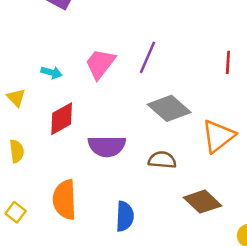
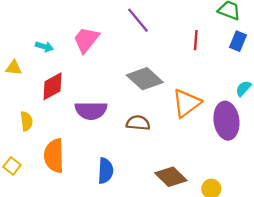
purple line: (147, 57) -> (138, 20), moved, turned -64
yellow triangle: (16, 98) -> (14, 68), turned -42
yellow semicircle: (17, 151) -> (26, 121), moved
brown diamond: (203, 202) -> (171, 177), moved

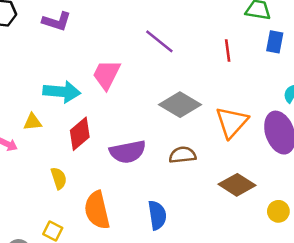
cyan arrow: (44, 47) -> (62, 92), size x1.8
brown diamond: (171, 177) -> (237, 185), moved

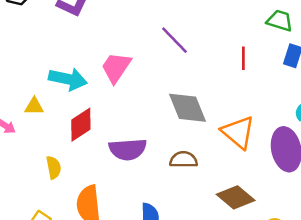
gray diamond: (180, 105) -> (187, 108), turned 30
orange triangle: (232, 122) -> (238, 132), turned -39

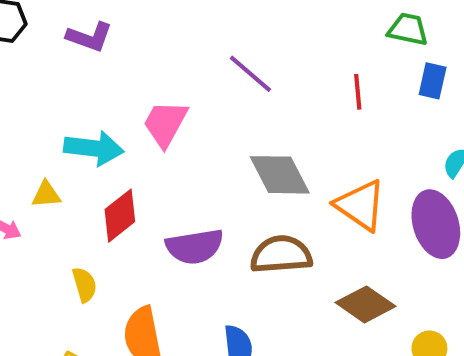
brown semicircle: (184, 160) -> (281, 254), size x1.4

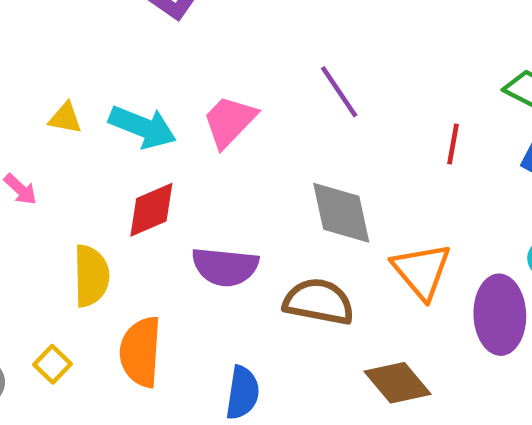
yellow triangle: (46, 194) -> (65, 118), moved
yellow semicircle: (84, 285) -> (91, 276), size x1.5

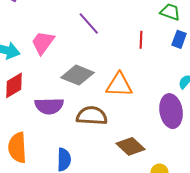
gray diamond: (341, 213) -> (77, 75), moved, turned -48
orange triangle: (422, 271) -> (119, 85), moved, turned -40

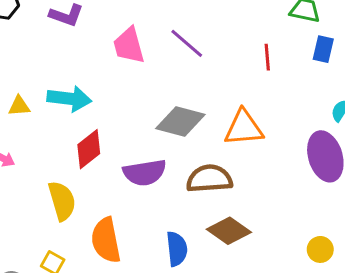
pink trapezoid: (43, 43) -> (129, 46), moved, turned -44
brown diamond: (131, 146) -> (229, 231), moved

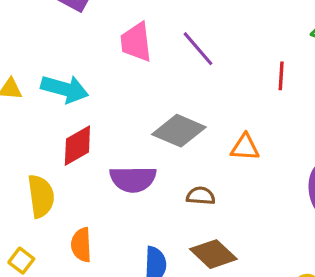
orange triangle: (244, 128) -> (245, 147), size x0.7
brown semicircle: (209, 179) -> (201, 196), size x0.6
orange semicircle: (106, 240) -> (81, 245), size x0.7

